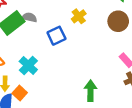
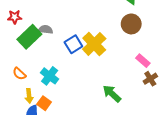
yellow cross: (79, 16) -> (94, 44), moved, size x1.6
green arrow: (90, 91) -> (112, 94), turned -42

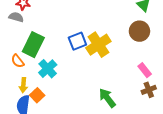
gray semicircle: (46, 30) -> (16, 17), moved
green rectangle: (29, 37) -> (33, 45), moved, turned -30

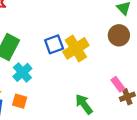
pink rectangle: (145, 70) -> (118, 84), moved
orange square: (37, 95) -> (20, 101), moved, turned -32

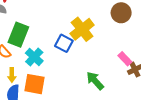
blue square: (54, 44) -> (64, 43), moved, turned -36
orange square: (20, 101) -> (34, 84), size x1.5

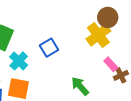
yellow cross: (82, 29) -> (98, 35), moved
blue square: (64, 43) -> (49, 48), turned 30

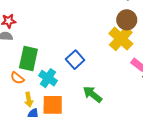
green arrow: (80, 86) -> (92, 94), moved

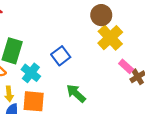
brown circle: (127, 20) -> (101, 15), moved

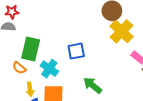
blue square: (61, 56) -> (76, 51), turned 30

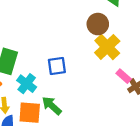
green arrow: (93, 85) -> (52, 106), moved

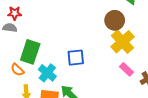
pink rectangle: (124, 76) -> (127, 69), moved

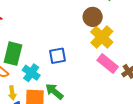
pink rectangle: (127, 69) -> (108, 64), size x1.5

